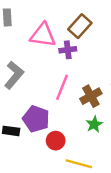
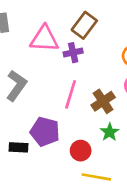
red circle: (56, 141) -> (81, 151), moved

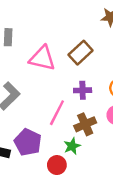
purple cross: (73, 53) -> (83, 90), moved
green star: (110, 132) -> (72, 146), moved

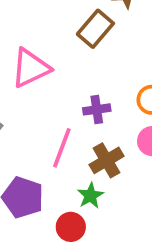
brown rectangle: (81, 53) -> (95, 29), moved
pink triangle: (42, 58) -> (30, 68), turned -32

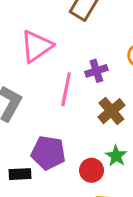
pink line: (62, 148) -> (66, 89), moved
green star: (90, 196) -> (116, 156), moved

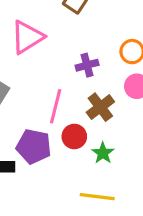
pink line: (66, 89) -> (56, 106), moved
red circle: (92, 170) -> (74, 136), moved

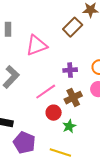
pink line: (56, 106) -> (46, 92), turned 30
purple pentagon: (34, 146) -> (24, 143), moved

